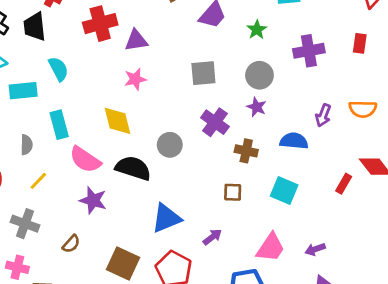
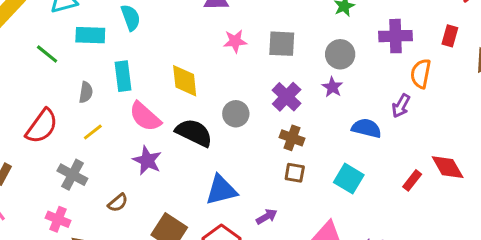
pink star: (135, 79) -> (235, 41), moved
orange semicircle: (363, 109) -> (421, 74), moved, turned 92
brown cross: (246, 151) -> (292, 138), moved

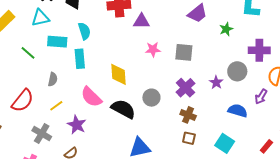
gray circle: (340, 54) -> (237, 71), moved
cyan rectangle: (123, 76) -> (80, 59), moved
purple star: (147, 160) -> (77, 125), moved

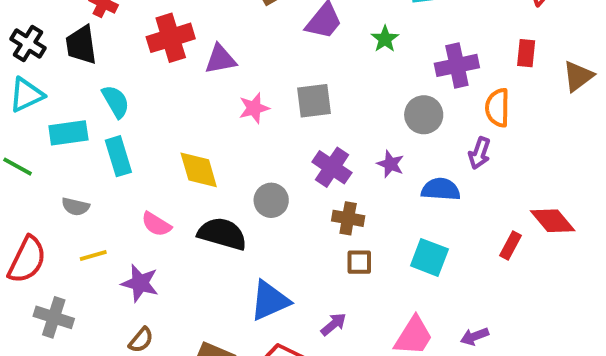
gray semicircle: (53, 79) -> (76, 207), turned 104
purple star: (216, 82) -> (390, 164), moved
pink semicircle: (91, 97) -> (156, 224), size x0.7
yellow line: (56, 106) -> (93, 256), turned 32
gray cross: (42, 134) -> (54, 317), moved

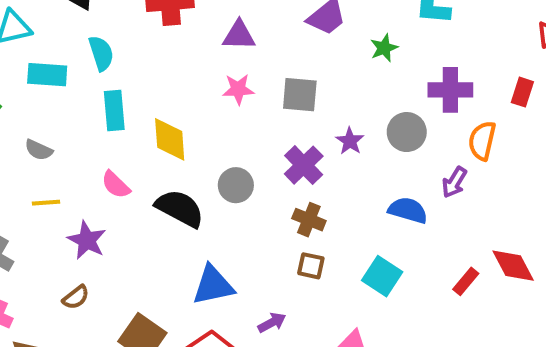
purple triangle: (220, 59) -> (239, 35), moved
cyan rectangle: (118, 156) -> (114, 110), moved
purple star: (390, 164) -> (350, 141), moved

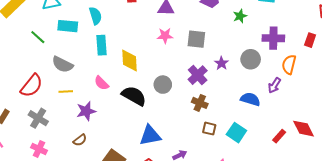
gray semicircle: (39, 150) -> (62, 64), size x1.5
purple star: (87, 240) -> (86, 111), turned 30
brown square: (311, 266) -> (209, 129), moved

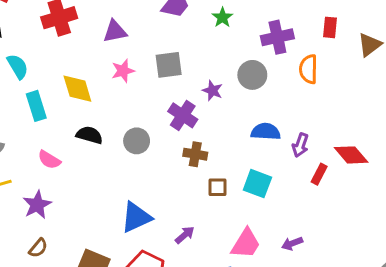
yellow diamond: (130, 60) -> (77, 89), moved
purple arrow: (274, 85) -> (300, 145), moved
black semicircle: (134, 96) -> (89, 135), moved, size x0.7

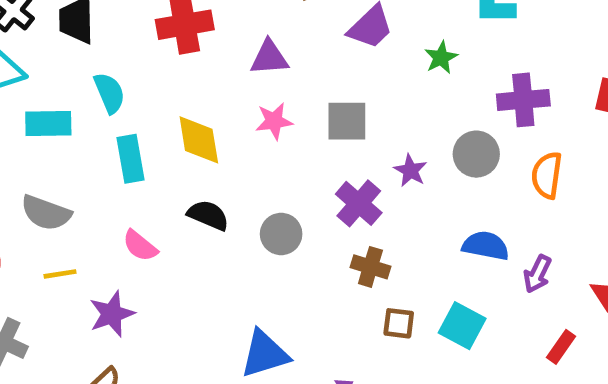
orange semicircle: (308, 69) -> (547, 175), moved
red rectangle: (319, 174) -> (561, 347), moved

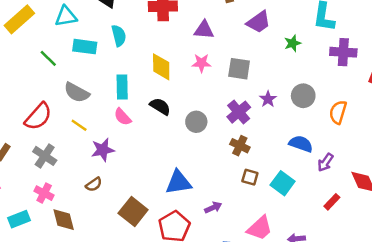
purple cross: (523, 100) -> (343, 52), moved
cyan rectangle: (131, 159) -> (122, 87), moved
yellow line: (60, 274) -> (79, 125), turned 35

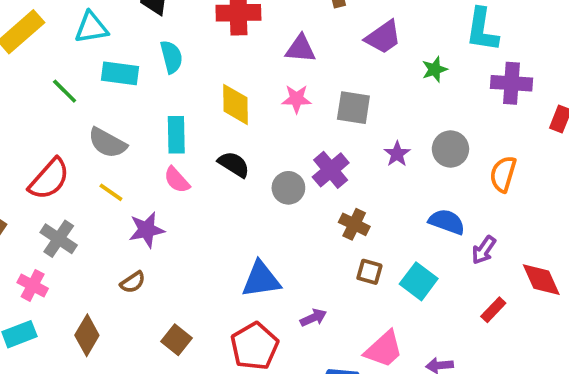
purple cross: (239, 112) -> (331, 170), moved
pink cross: (44, 193) -> (33, 285), moved
brown square: (133, 211) -> (177, 340), moved, size x0.7
brown diamond: (64, 220) -> (87, 335), turned 45

